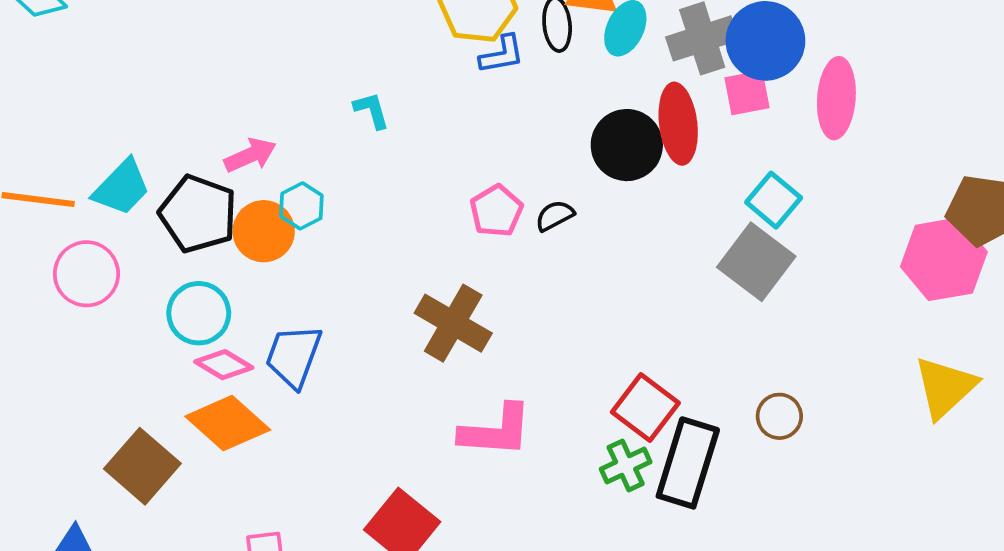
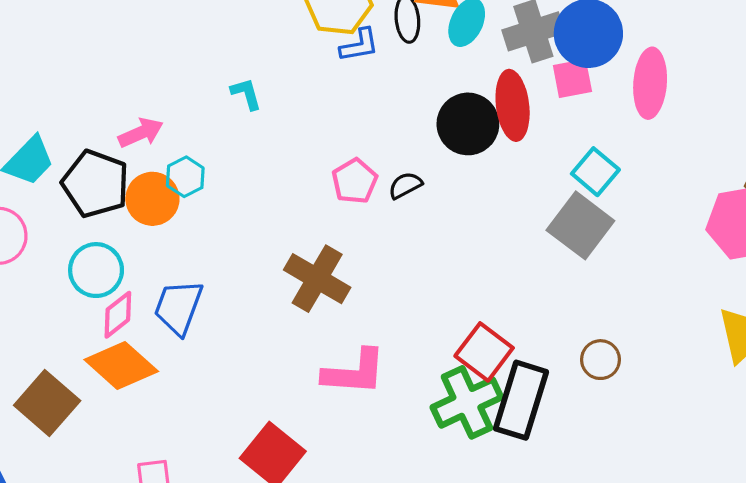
pink diamond: (224, 365) -> (118, 315), turned -69
green cross: (626, 466) -> (467, 402), size x1.6

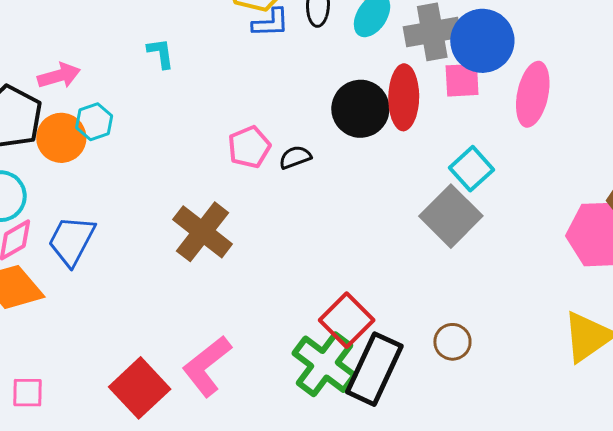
pink L-shape: (354, 372) -> (207, 366), moved, turned 130
green cross: (467, 402) -> (324, 364), turned -36

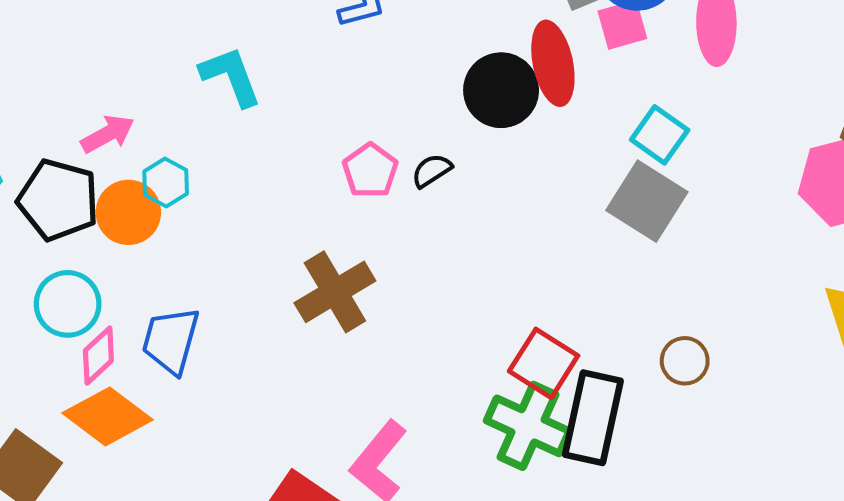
cyan L-shape: (161, 53) -> (231, 76), size x1.6
brown cross: (202, 232) -> (335, 292), turned 34

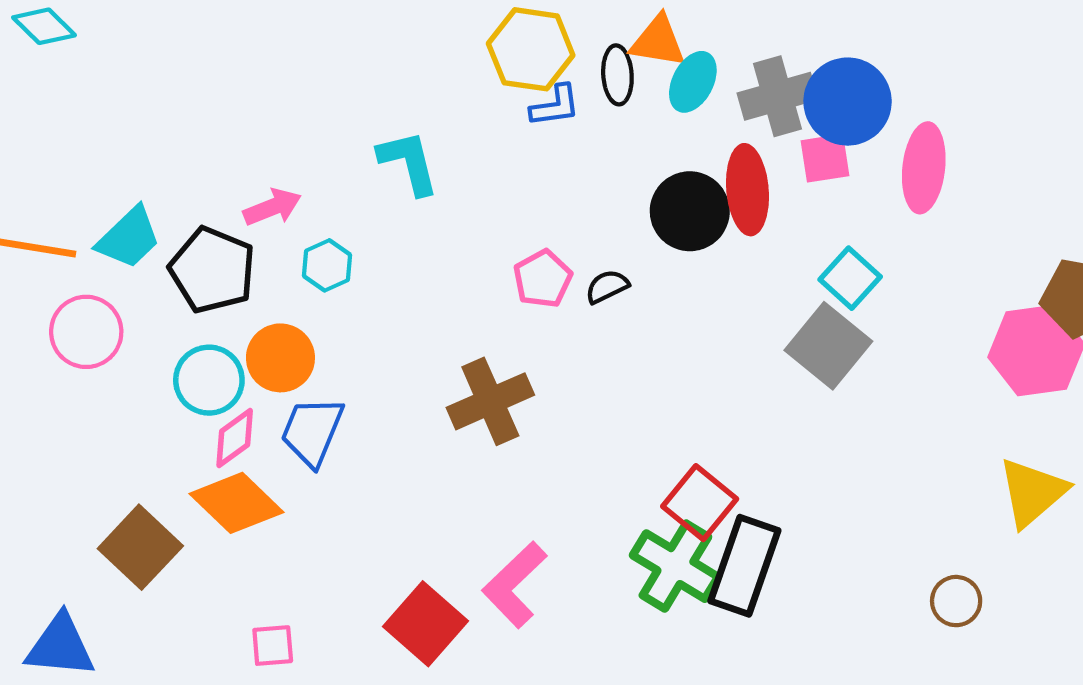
orange circle: (128, 212) -> (280, 358), moved
brown circle: (685, 361) -> (956, 601), moved

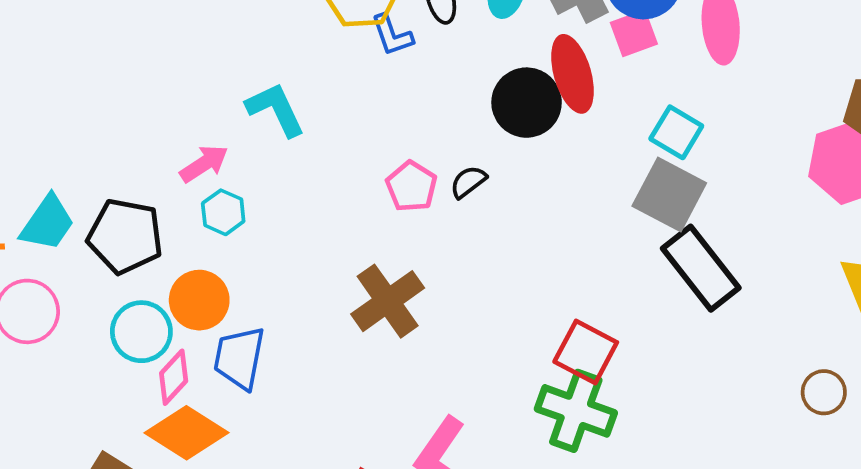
blue L-shape: (555, 106) -> (392, 35), turned 90
pink arrow: (272, 207) -> (204, 164), moved
black rectangle: (744, 566) -> (701, 268), moved, turned -46

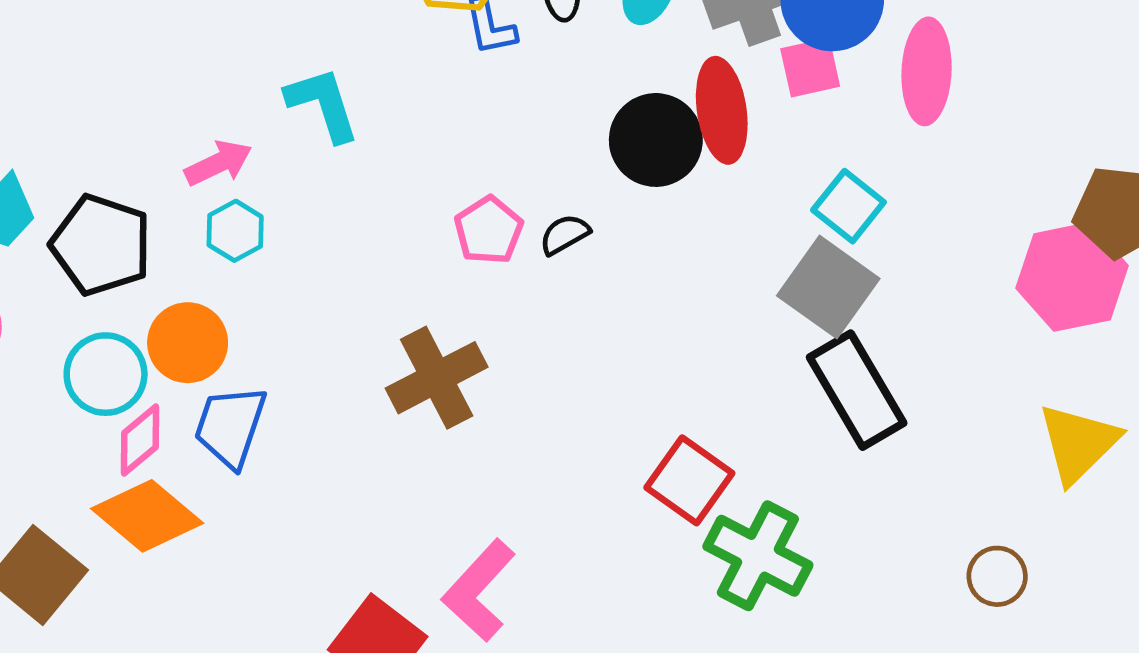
green cross: (576, 411) -> (758, 556), moved

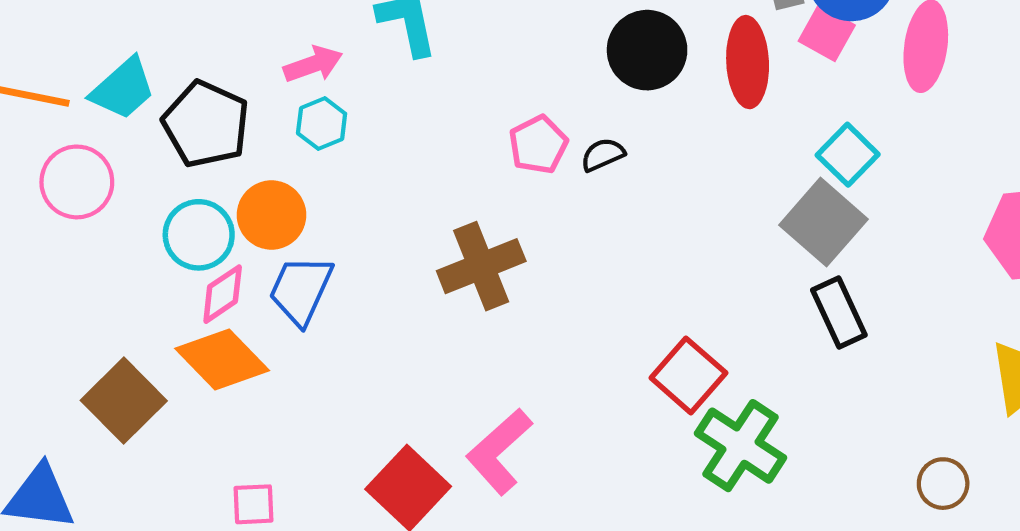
pink square: (810, 68) -> (827, 33), turned 36
black circle: (656, 140) -> (647, 50), moved
black rectangle: (857, 390) -> (839, 313), size x0.7

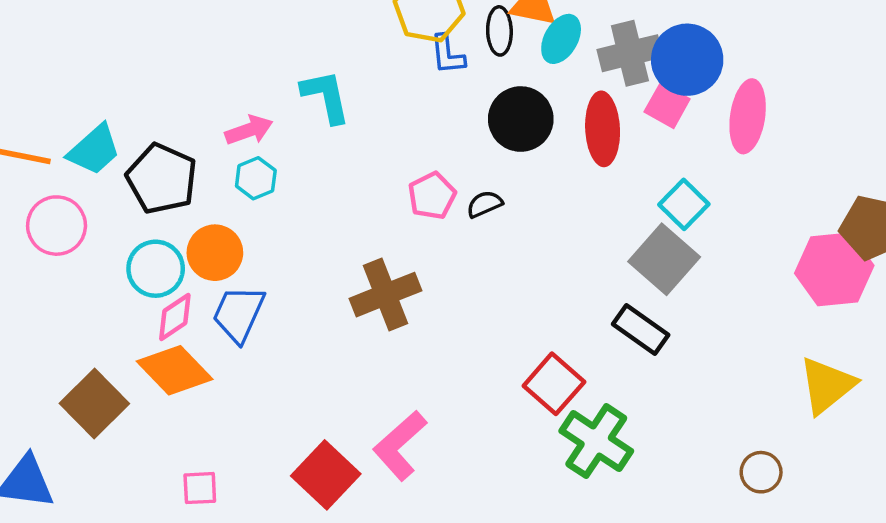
black rectangle: (839, 313) -> (641, 330), moved, turned -30

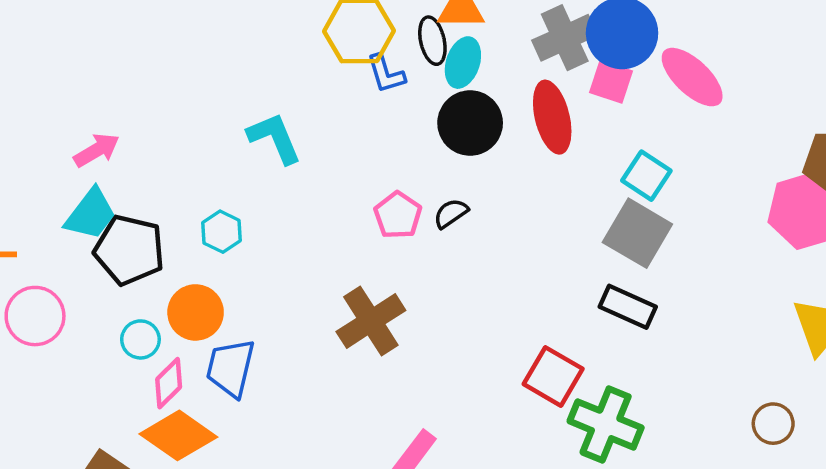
cyan ellipse: (561, 39) -> (463, 63), moved
pink ellipse: (748, 116) -> (692, 77), turned -44
pink arrow: (249, 130) -> (97, 150), moved
cyan trapezoid: (94, 150) -> (91, 214), moved
cyan circle: (156, 269) -> (140, 339), size x0.7

